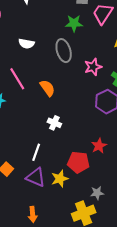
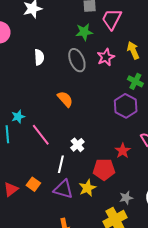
white semicircle: (26, 44) -> (39, 57), turned -98
pink star: (93, 67) -> (106, 57), moved
pink line: (17, 79) -> (41, 135), moved
white cross: (54, 123) -> (77, 145), moved, turned 32

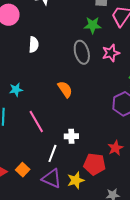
white semicircle: (39, 57) -> (34, 45), moved
cyan star: (18, 117) -> (16, 90), moved
white cross: (77, 145) -> (71, 136), turned 32

